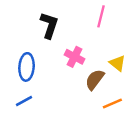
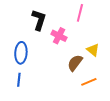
pink cross: (74, 57) -> (59, 36), moved
blue line: (24, 101) -> (19, 80), turned -56

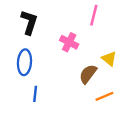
black L-shape: (39, 20) -> (29, 22), moved
blue line: (19, 80) -> (35, 94), moved

